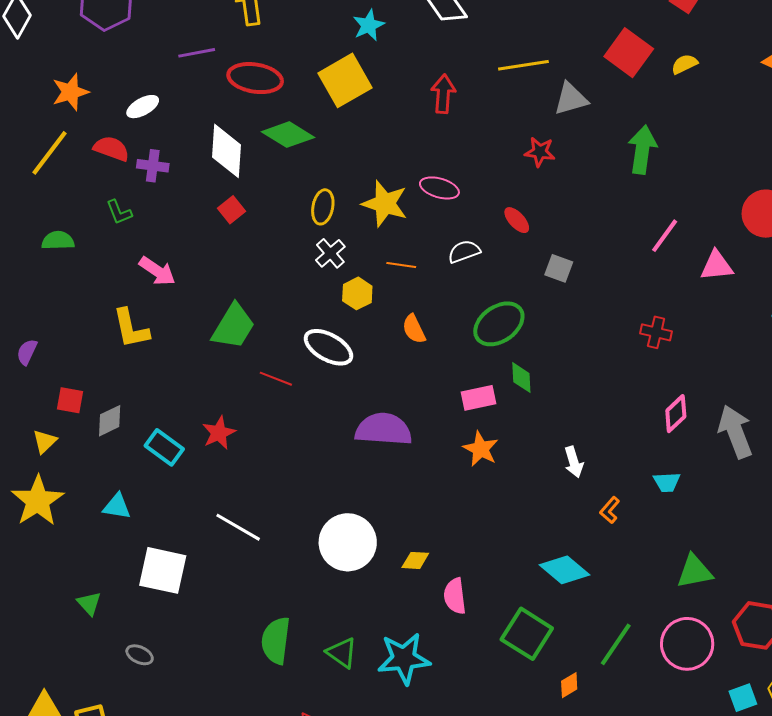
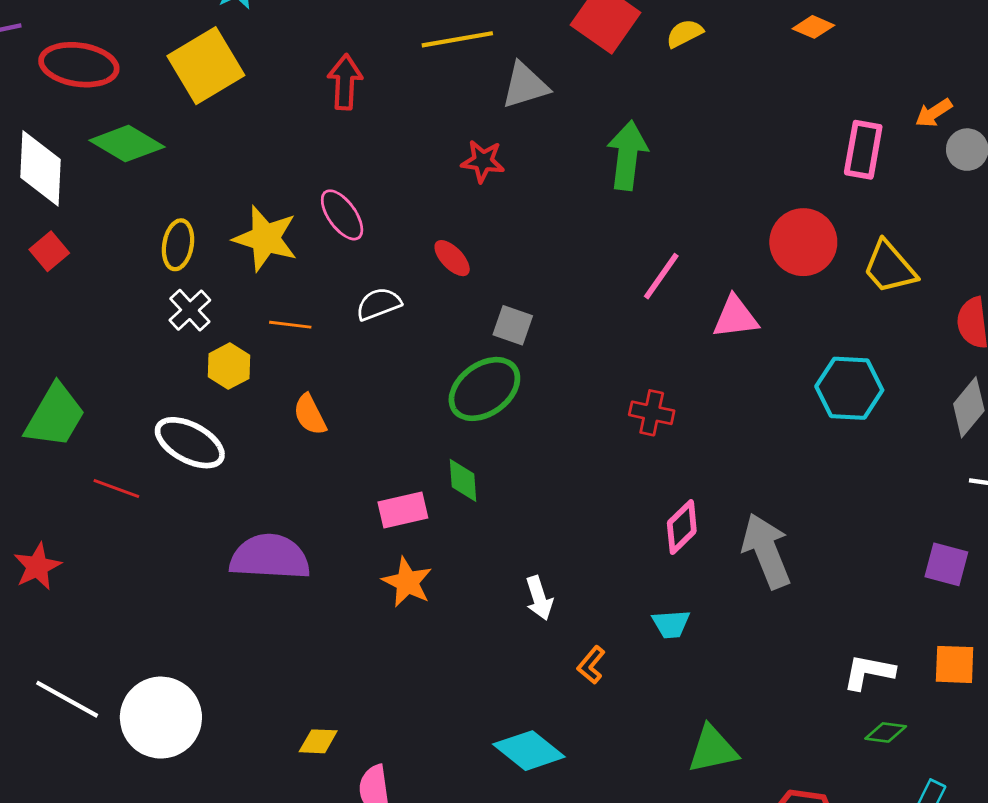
pink ellipse: (439, 188) -> (342, 215), turned 39
green ellipse: (499, 324) -> (484, 389), moved
white circle: (348, 542) -> (161, 718), moved

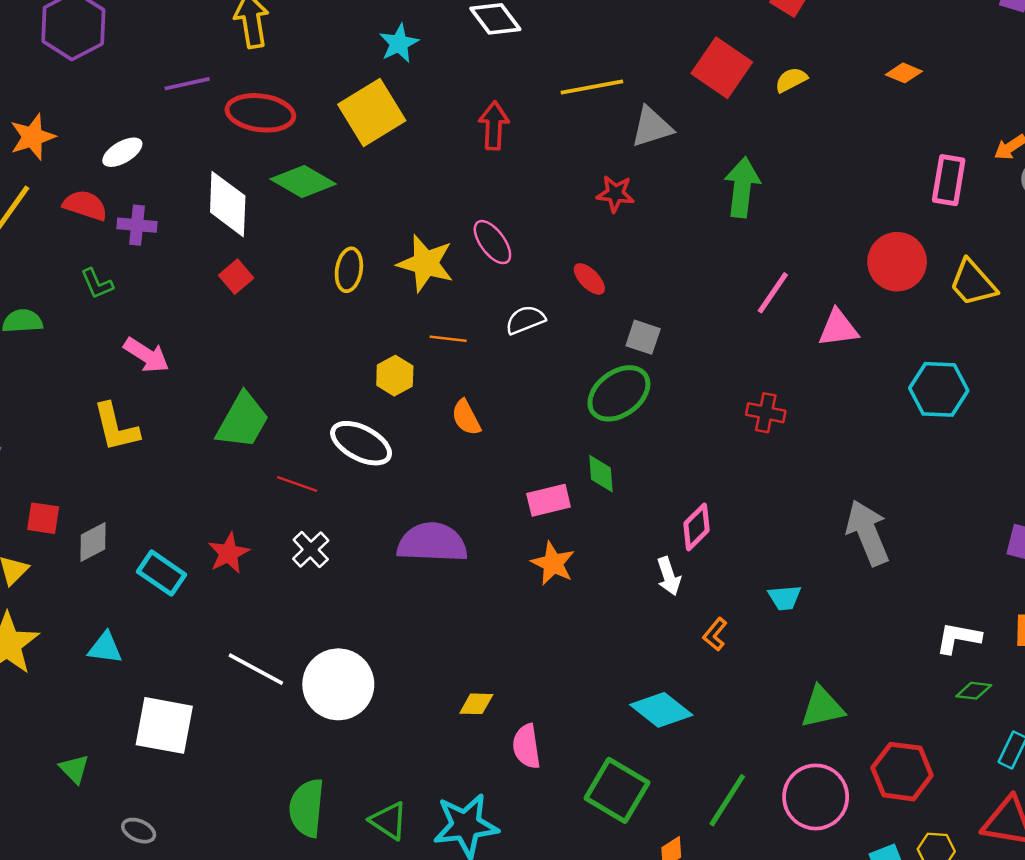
white cross: (190, 310) -> (311, 550), moved
pink diamond: (682, 527) -> (696, 527), moved

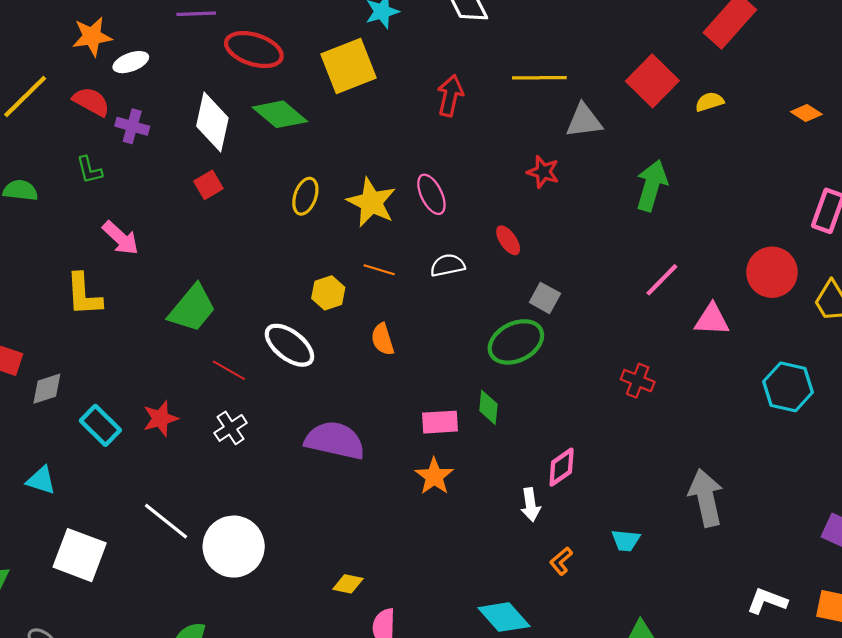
orange star: (32, 137) -> (92, 36), moved

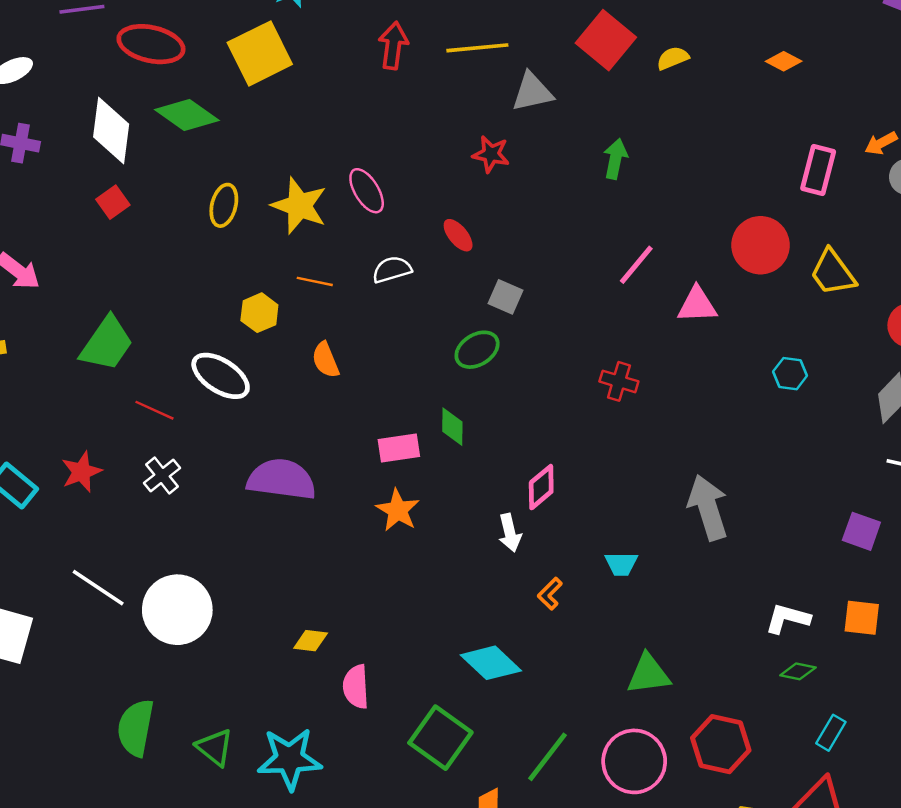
red arrow: (450, 96) -> (393, 46), moved
green arrow: (652, 186) -> (615, 159), size x0.7
green ellipse: (516, 342) -> (477, 350), size x0.7
cyan hexagon: (788, 387) -> (790, 374), size x0.6

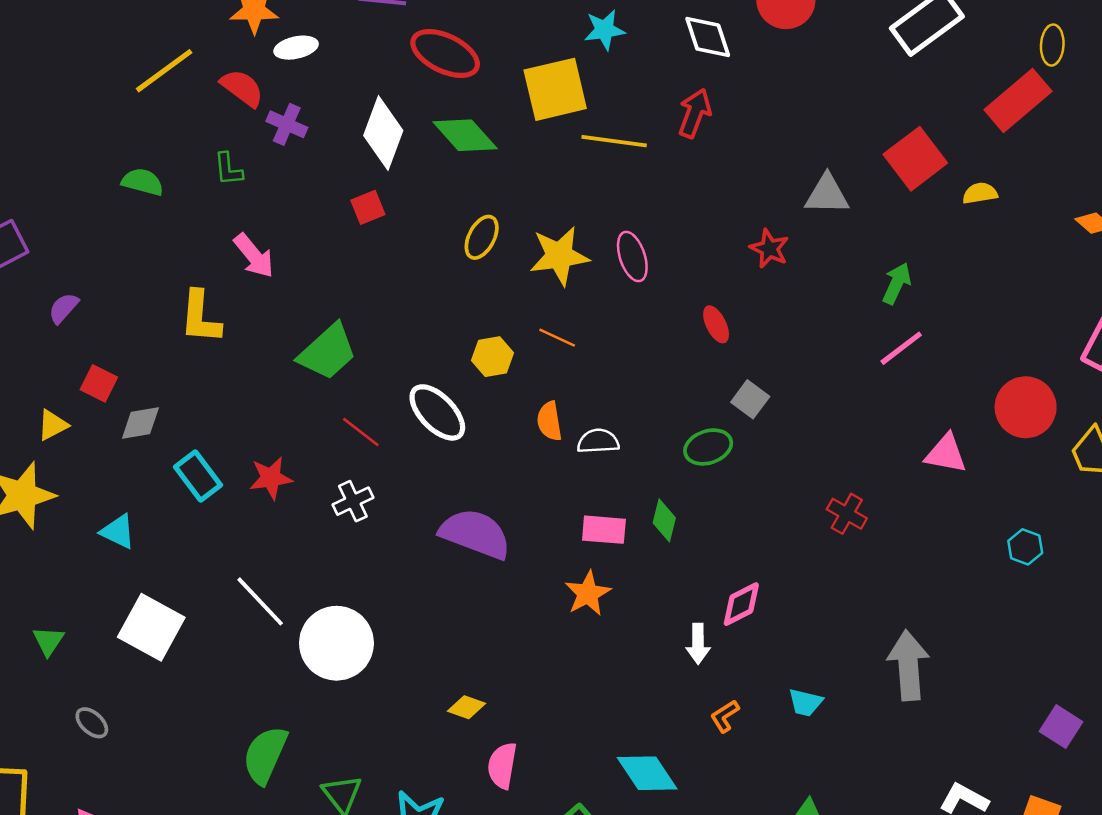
yellow line: (477, 48) -> (614, 141), moved
yellow star: (299, 206) -> (559, 256), turned 30
pink line: (636, 265) -> (901, 348), moved
white semicircle: (392, 270) -> (598, 441), moved

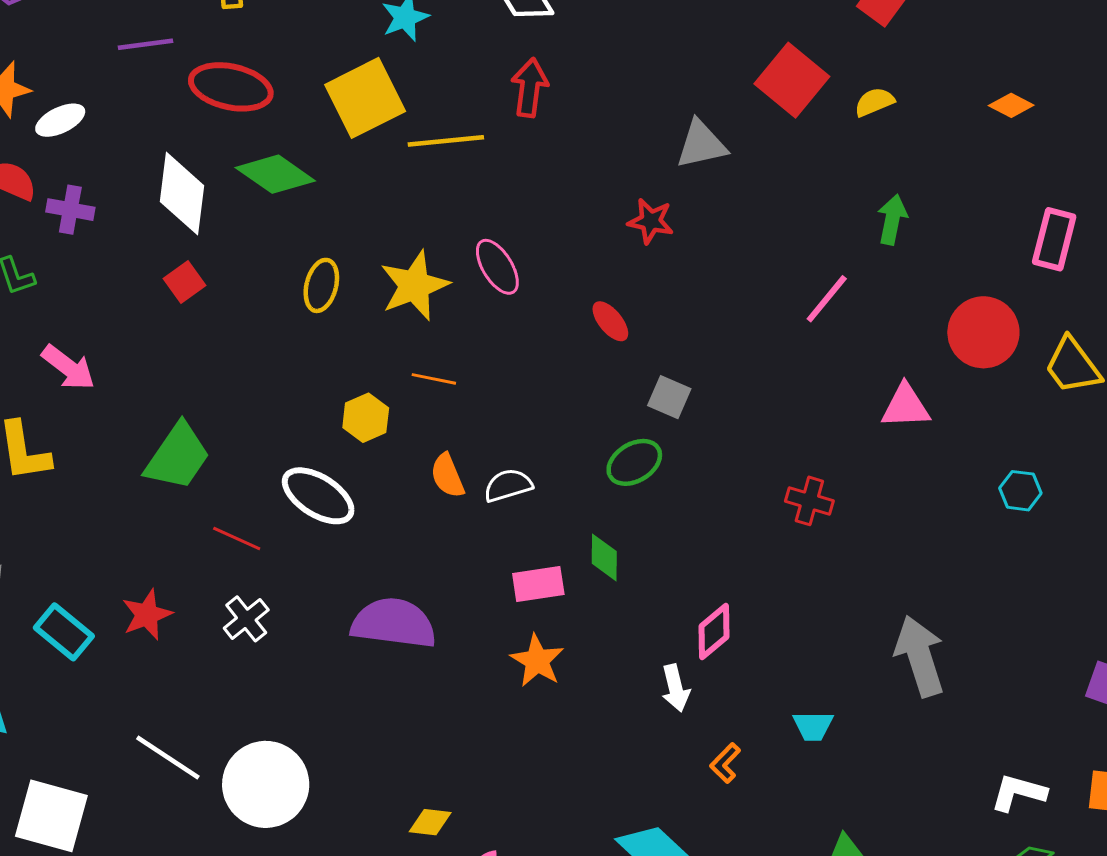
green arrow: (897, 283) -> (892, 219), moved

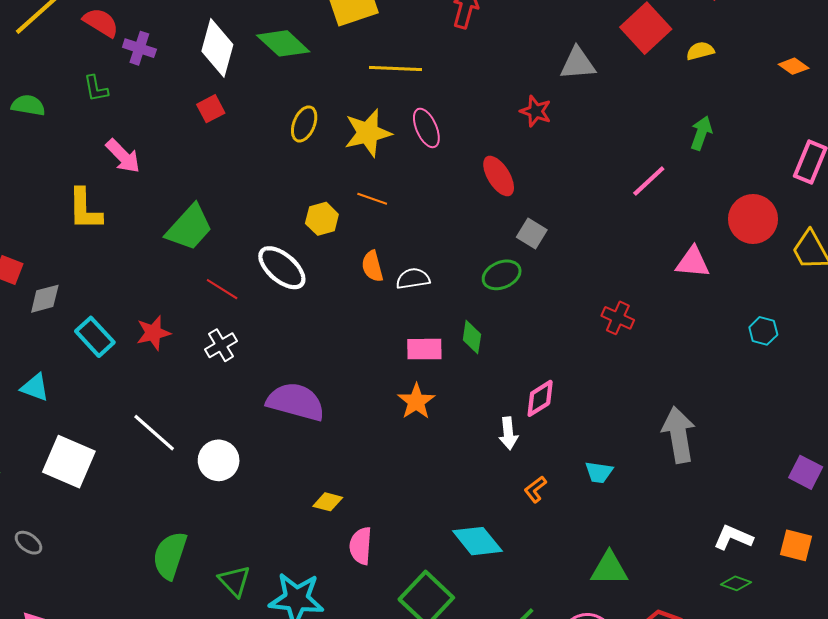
yellow line: (446, 141) -> (396, 69), moved
red ellipse: (610, 321) -> (499, 176), size x1.4
purple semicircle: (394, 623) -> (296, 402), moved
white circle: (266, 784) -> (219, 460), size x0.7

